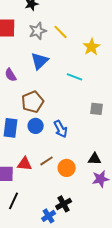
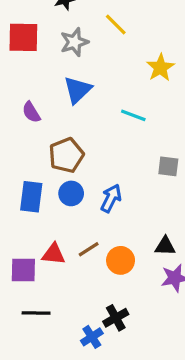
yellow line: (61, 32) -> (116, 25), moved
blue arrow: (61, 129) -> (111, 198), turned -126
black line: (14, 201) -> (36, 313), turned 66

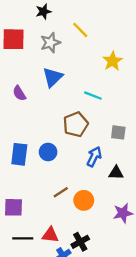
brown pentagon: (66, 155) -> (76, 124), moved
blue arrow: (111, 198) -> (94, 157), moved
black triangle: (165, 246) -> (116, 173), moved
red triangle: (54, 254) -> (50, 235), moved

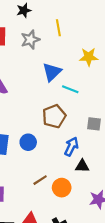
yellow line: (80, 30) -> (58, 28), turned 35
yellow star: (113, 61) -> (89, 57), turned 30
blue triangle: (53, 77) -> (52, 72), moved
black triangle: (116, 173) -> (82, 166), moved

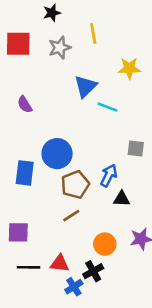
brown pentagon: (54, 116) -> (75, 185), moved
blue circle: (28, 142) -> (57, 154), moved, size x1.5
orange circle: (62, 188) -> (105, 244), moved

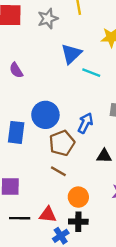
blue arrow: (109, 176) -> (85, 123), moved
brown line: (71, 216) -> (58, 171), turned 63
orange circle: (105, 244) -> (78, 197), moved
black cross: (93, 271) -> (78, 222), turned 30

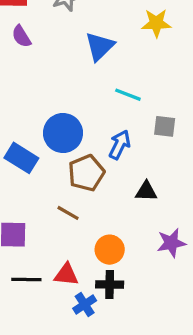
purple semicircle: (16, 70) -> (21, 36), moved
cyan line: (91, 73) -> (128, 95), moved
blue rectangle: (16, 132) -> (21, 158), turned -65
brown line: (58, 171) -> (68, 213), moved

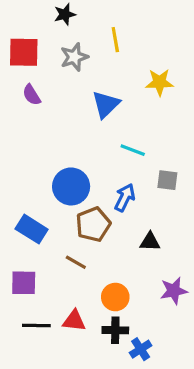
blue rectangle: (21, 158) -> (32, 229), moved
blue cross: (85, 305) -> (141, 349), moved

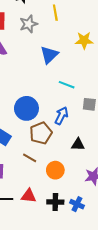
orange circle: (115, 297) -> (55, 170), moved
blue cross: (141, 349) -> (77, 204), moved, turned -32

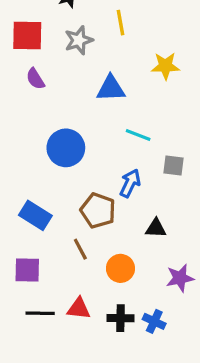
blue triangle: (49, 55) -> (111, 88), turned 42
blue circle: (26, 108) -> (66, 148), moved
brown pentagon: (41, 133) -> (98, 211), turned -30
brown line: (30, 158) -> (80, 249), turned 32

